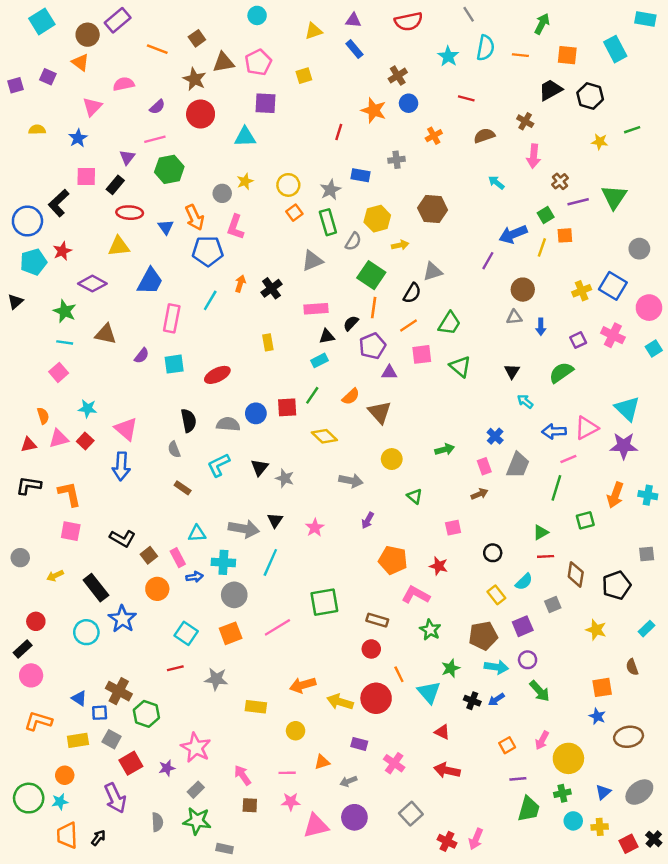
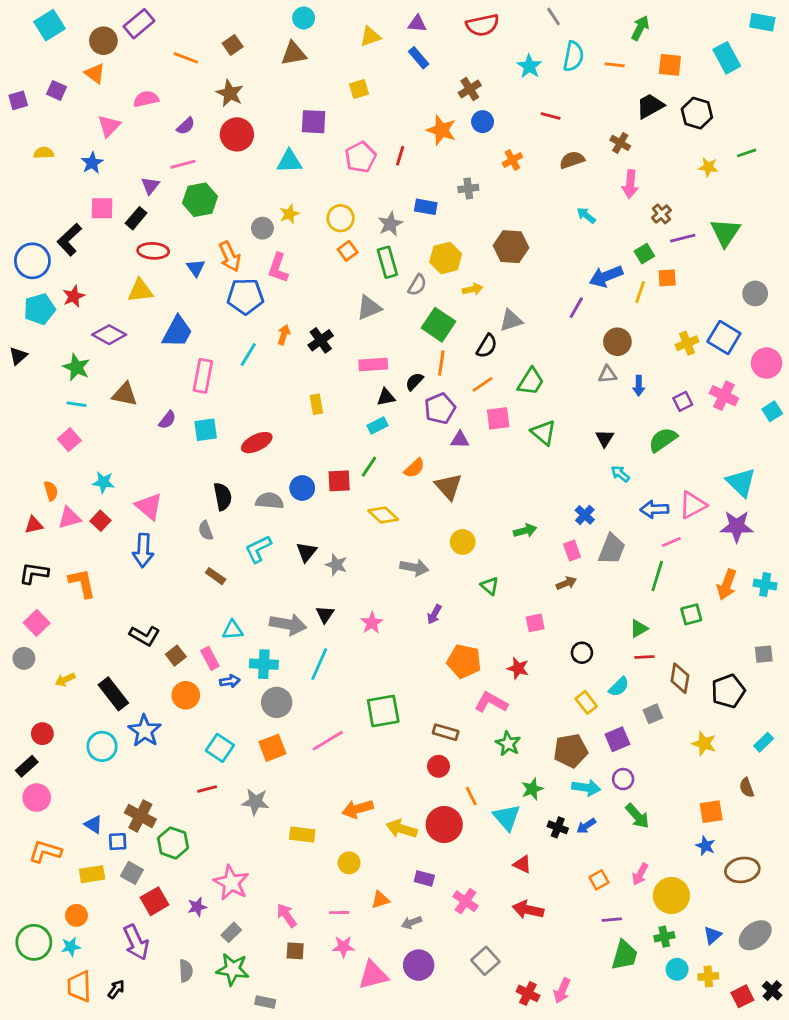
brown triangle: (223, 62) -> (294, 54), moved
pink pentagon: (258, 62) -> (360, 157), moved
pink square: (71, 531) -> (37, 623), moved, turned 35

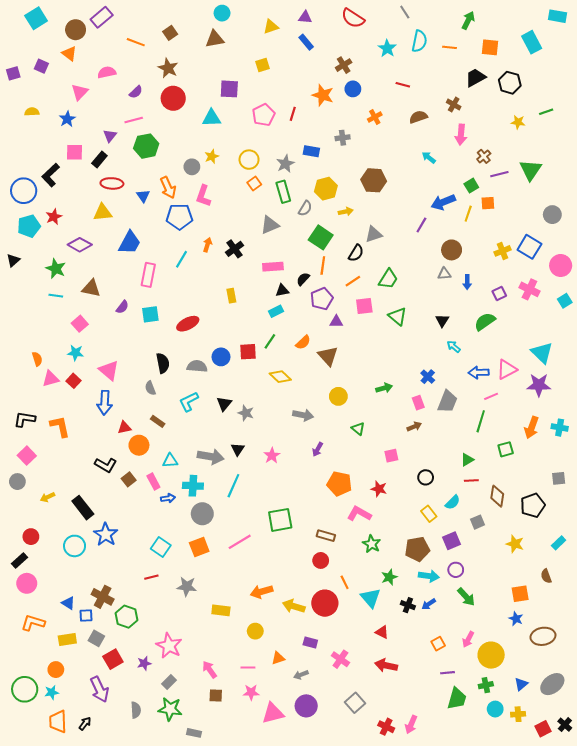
red semicircle: (483, 25) -> (353, 18), turned 45
pink square: (69, 440) -> (80, 324), moved
red triangle: (34, 525) -> (124, 428), moved
orange circle: (186, 695) -> (139, 445), moved

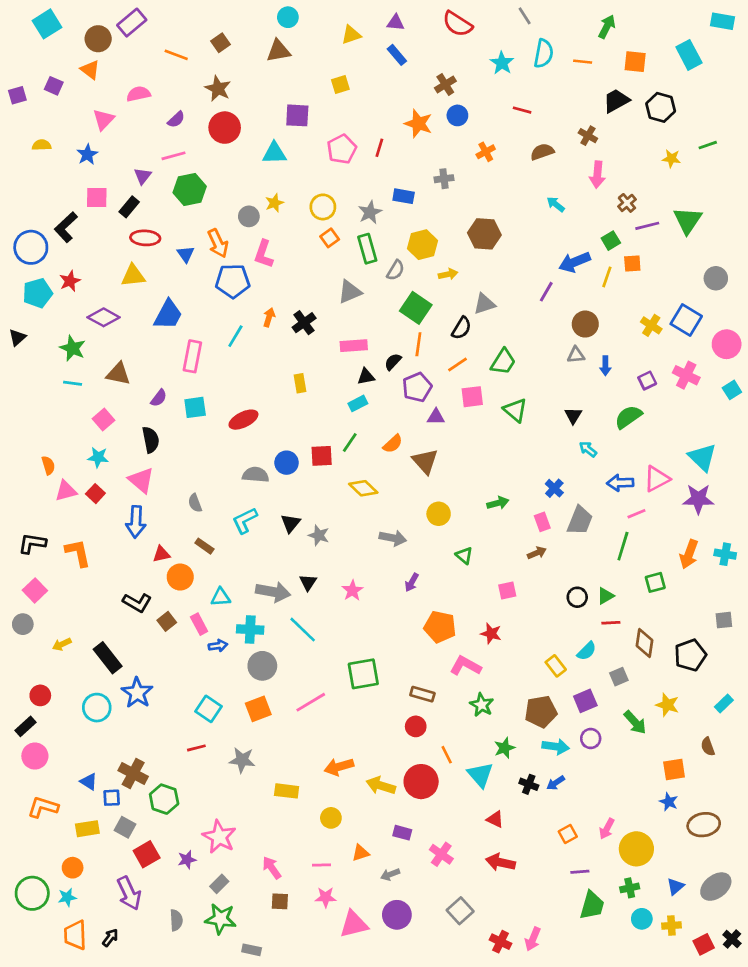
yellow cross: (502, 251) -> (651, 325), turned -35
black semicircle: (163, 363) -> (151, 440), moved
black circle: (426, 477) -> (577, 597), moved
cyan line: (233, 486) -> (303, 630), turned -70
green arrow: (466, 597) -> (635, 722), moved

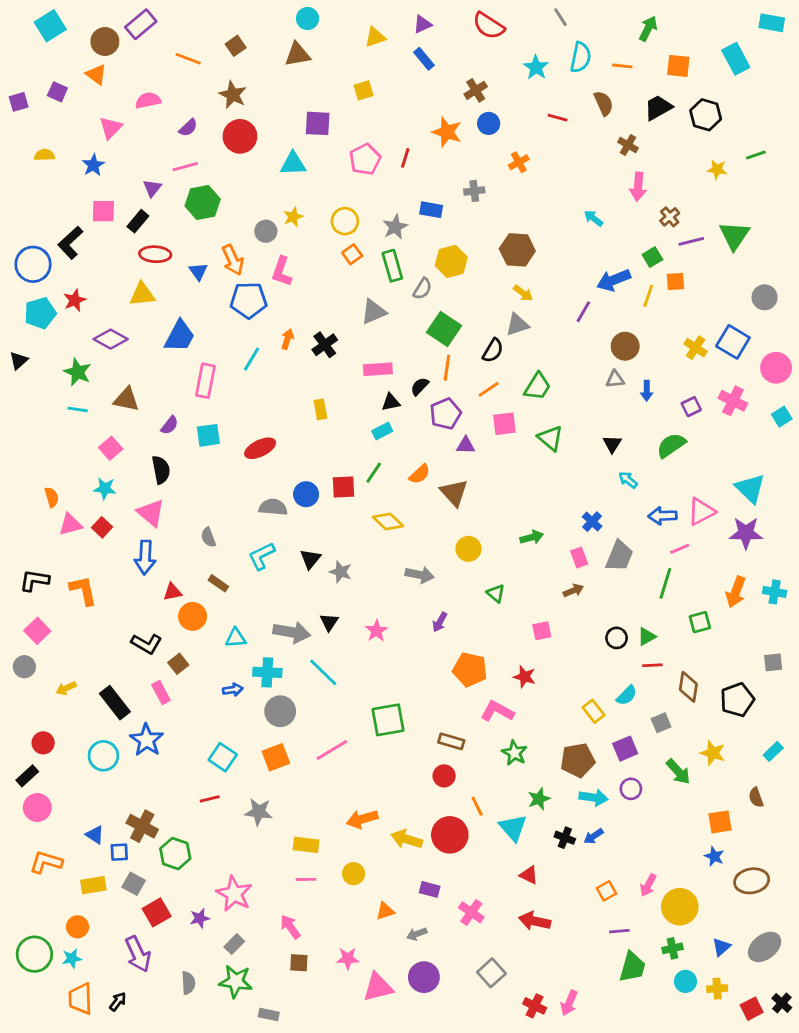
purple triangle: (396, 23) -> (422, 24), turned -30
brown semicircle: (542, 152) -> (604, 103), moved, turned 85
yellow arrow: (448, 274) -> (523, 293), moved, turned 48
pink rectangle: (199, 624) -> (161, 693), moved
pink line: (322, 865) -> (306, 879), moved

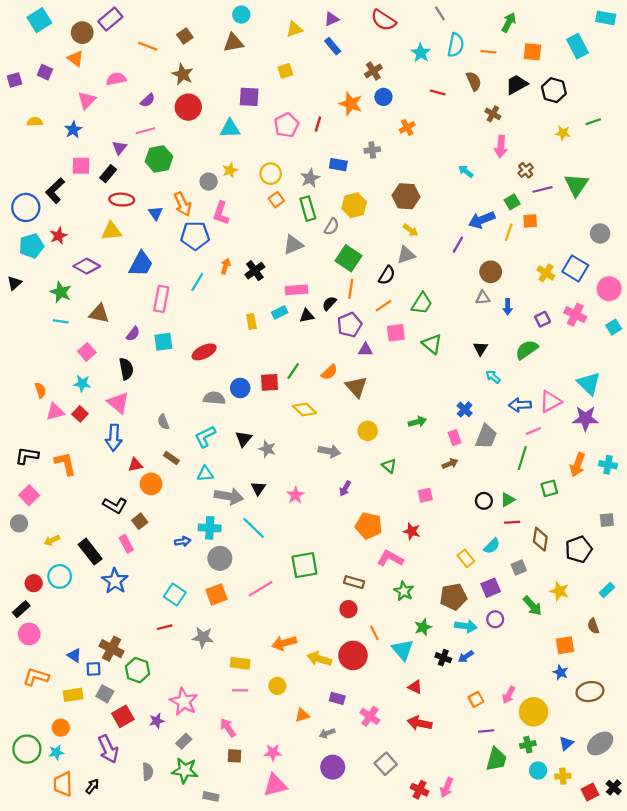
cyan rectangle: (382, 431) -> (280, 312), moved
cyan triangle: (236, 638) -> (205, 474), moved
cyan circle: (103, 756) -> (60, 576), moved
pink triangle: (378, 987) -> (275, 785), moved

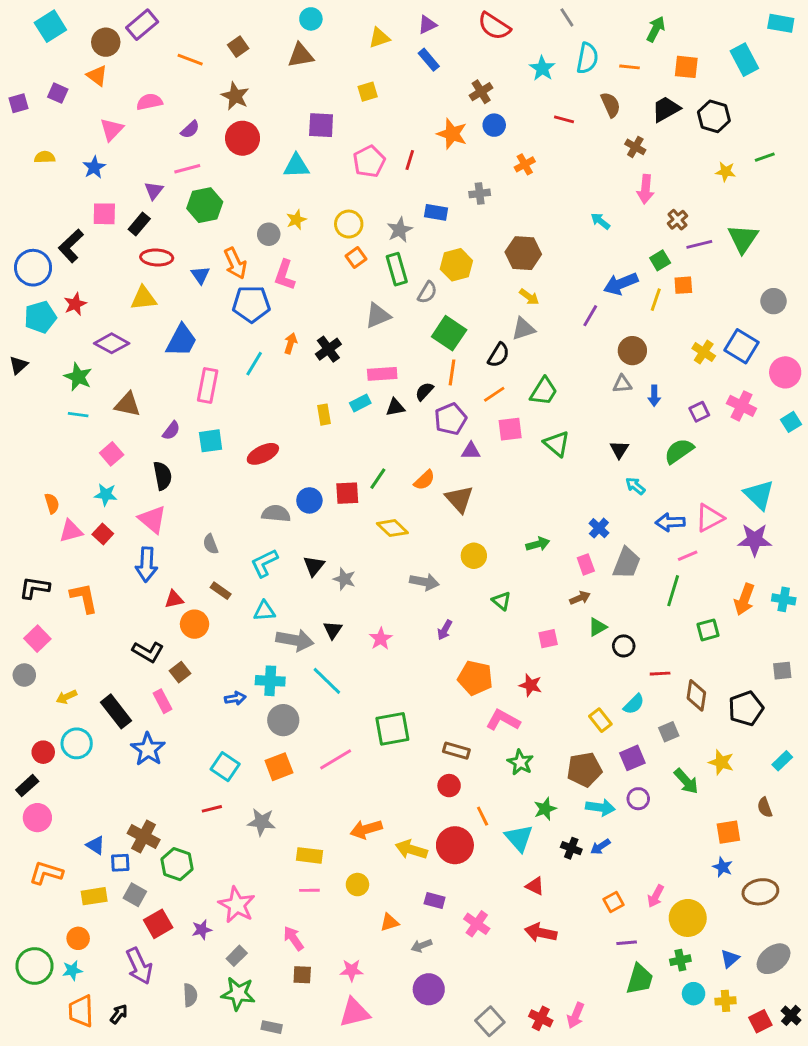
green triangle: (508, 500) -> (597, 627), moved
gray square: (386, 764) -> (490, 1021), moved

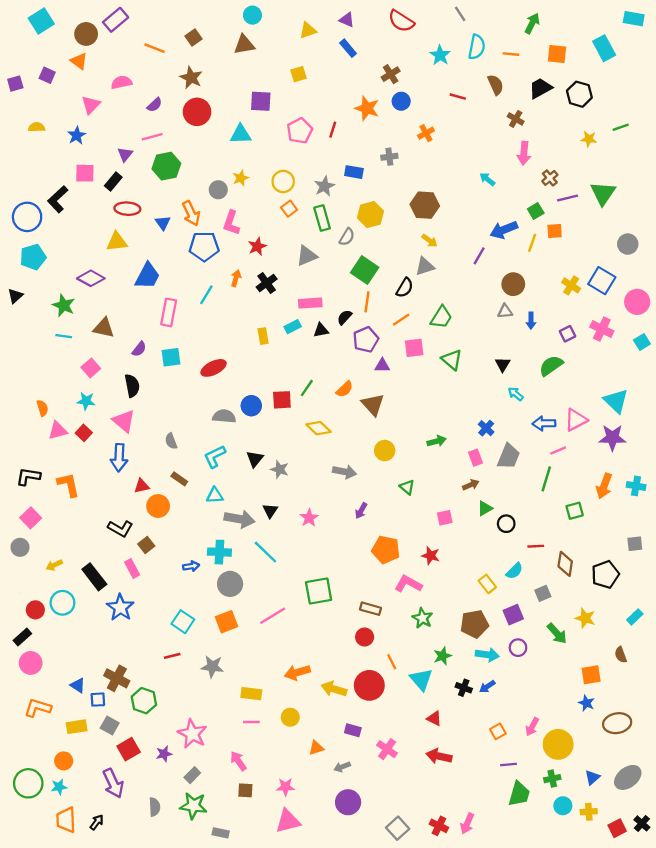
purple triangle: (427, 25) -> (347, 20), turned 49
red star: (75, 304) -> (257, 246), moved

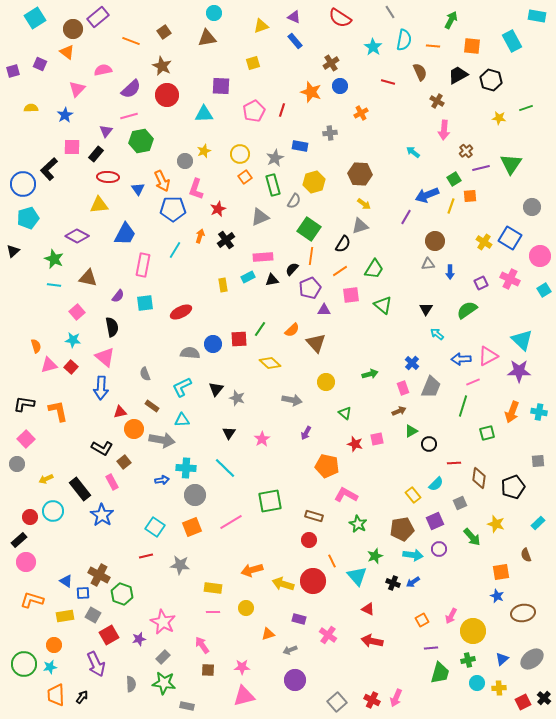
purple semicircle: (155, 105) -> (131, 89), size x1.5
gray arrow: (239, 519) -> (162, 440), moved
red star: (431, 556) -> (355, 444), moved

